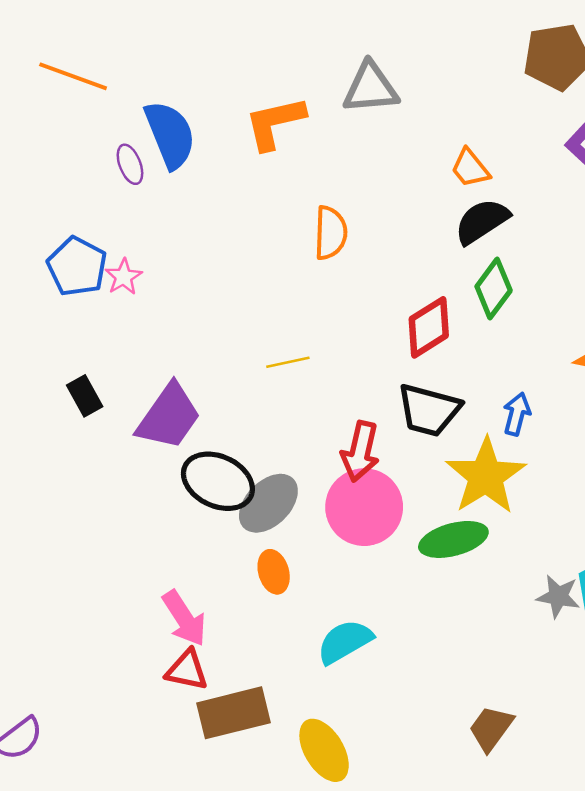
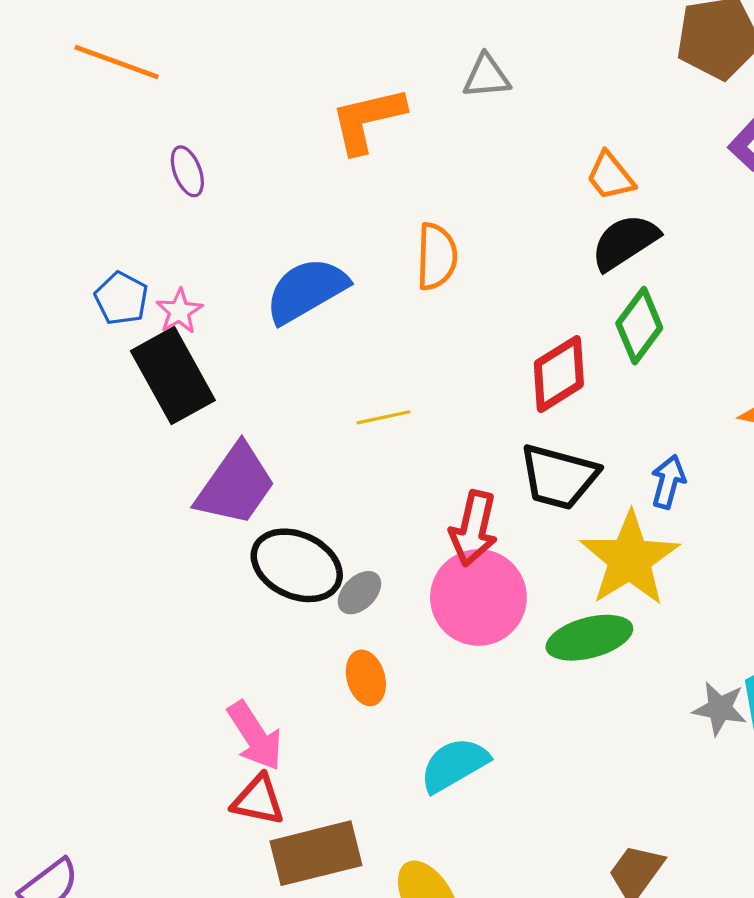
gray triangle: (371, 88) -> (486, 76), size x0.7
blue semicircle: (170, 135) -> (306, 290), moved, turned -98
blue pentagon: (77, 266) -> (121, 298), size x0.7
black rectangle: (85, 396) -> (173, 376), moved, size x1.8
gray ellipse: (268, 503) -> (359, 593), size x0.6

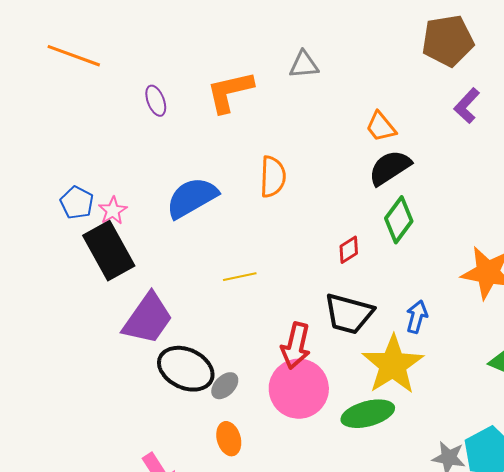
purple ellipse: (187, 171) -> (156, 101), moved
red diamond: (559, 374) -> (349, 250), size x0.6

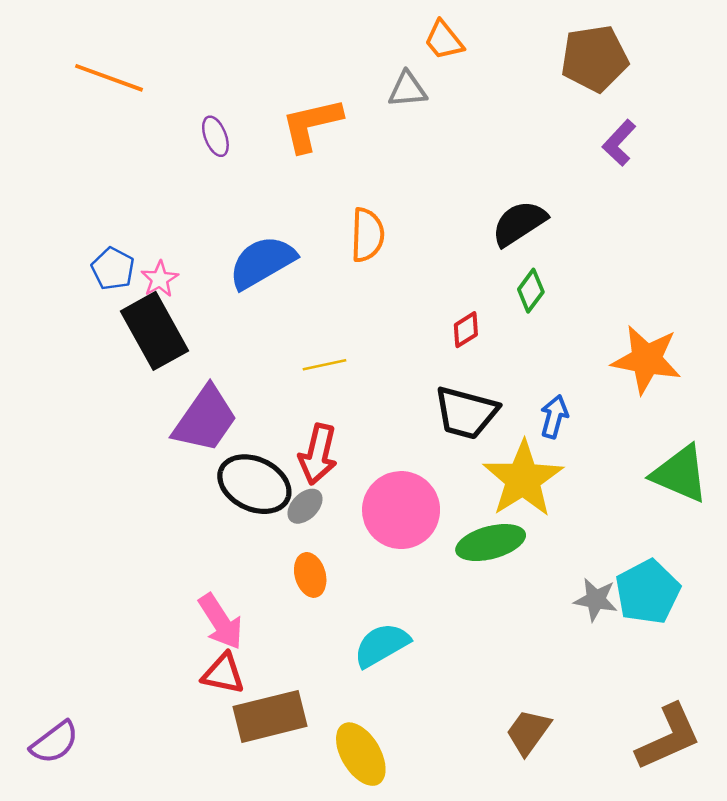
orange trapezoid: (381, 127) -> (444, 40), moved
green diamond: (399, 220) -> (531, 291), size x0.7
red arrow: (296, 346) -> (318, 454), moved

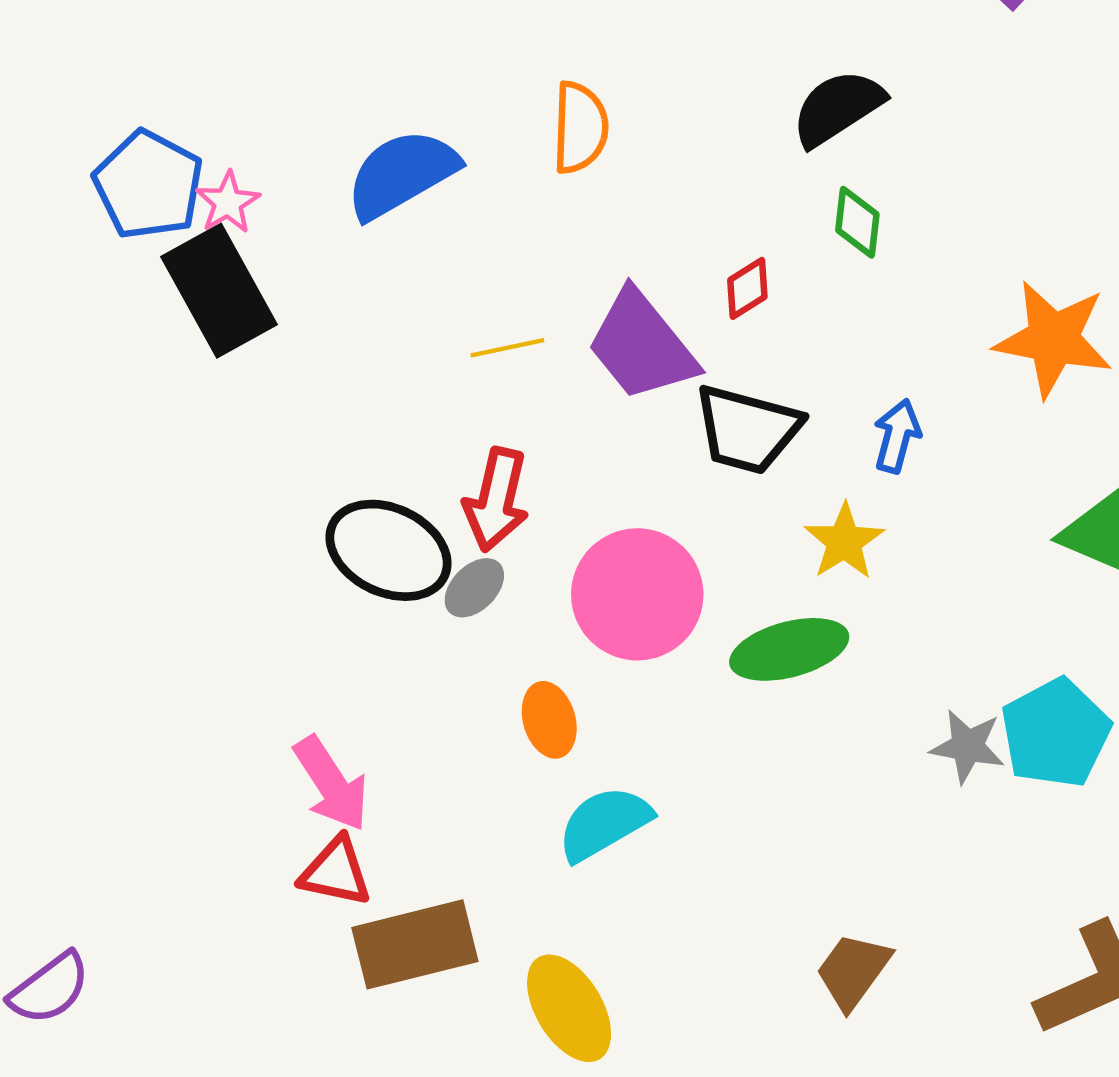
blue pentagon: (113, 269) -> (149, 185), size x1.5
green diamond: (531, 291) -> (857, 222), turned -30
purple trapezoid: (205, 419) -> (642, 346), moved, turned 106
yellow star: (523, 479) -> (844, 542), size x0.6
orange ellipse: (310, 575) -> (549, 720), moved

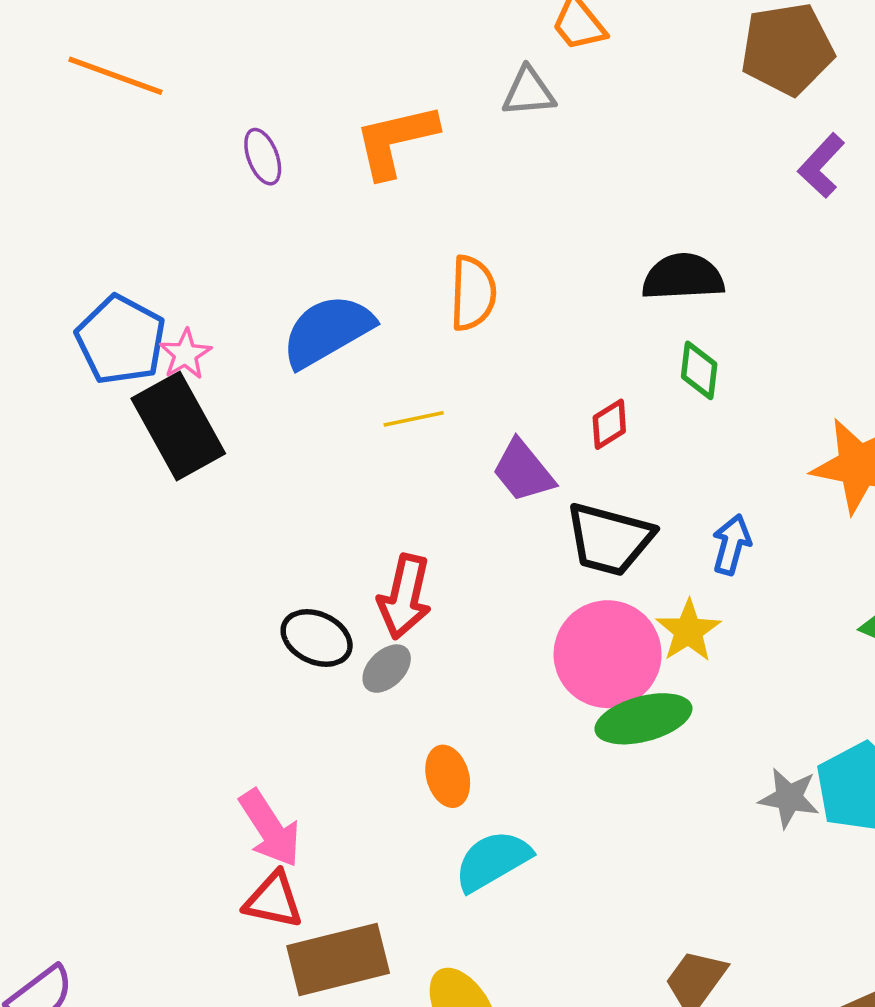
black semicircle: (838, 108) -> (683, 277), turned 30
purple trapezoid: (642, 346) -> (523, 471), size x0.7
yellow line: (507, 348) -> (414, 419), moved
black ellipse: (389, 550) -> (317, 638), size x0.7
pink circle: (637, 594) -> (608, 654), moved

